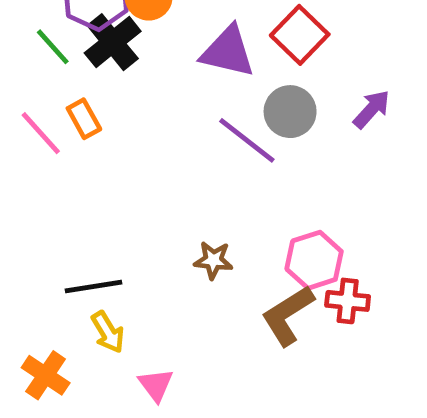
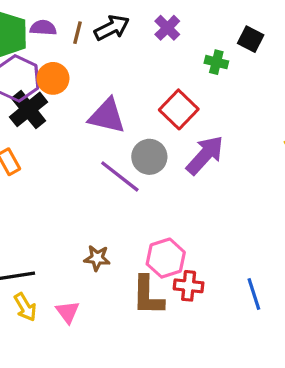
red square: (300, 35) -> (179, 109), moved
purple arrow: (372, 109) -> (205, 155), size x1.5
brown L-shape: (288, 315) -> (148, 296), turned -57
pink triangle: (156, 385) -> (68, 312), moved

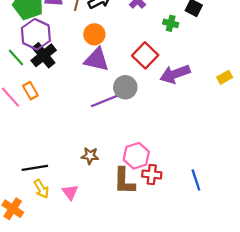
orange circle: (53, 78) -> (94, 34), moved
purple arrow: (205, 155) -> (175, 74), moved, turned -152
purple line: (120, 176) -> (105, 101), turned -60

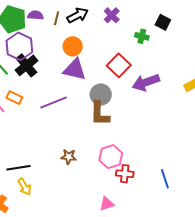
orange rectangle: (30, 91) -> (14, 98), turned -35
purple line: (105, 101) -> (54, 103), moved
brown L-shape: (124, 181) -> (100, 114), moved
pink triangle: (70, 192) -> (107, 204), moved, turned 49

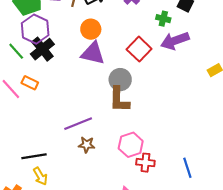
purple arrow: (146, 82) -> (175, 41), moved
purple line: (54, 103) -> (78, 124), moved

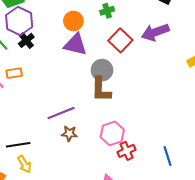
green cross: (163, 19) -> (107, 11), moved, turned -32
black cross: (42, 49) -> (26, 40), size x0.7
orange rectangle: (30, 83) -> (14, 73), turned -35
red cross: (145, 163) -> (127, 151), turned -30

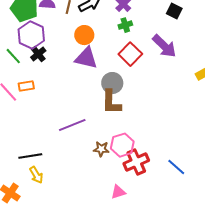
green cross: (107, 11) -> (125, 25), moved
purple arrow: (155, 32) -> (164, 46), turned -116
brown star: (69, 133) -> (101, 149), moved
red cross: (127, 151) -> (136, 162), size x1.4
blue line: (167, 156) -> (176, 167), turned -30

